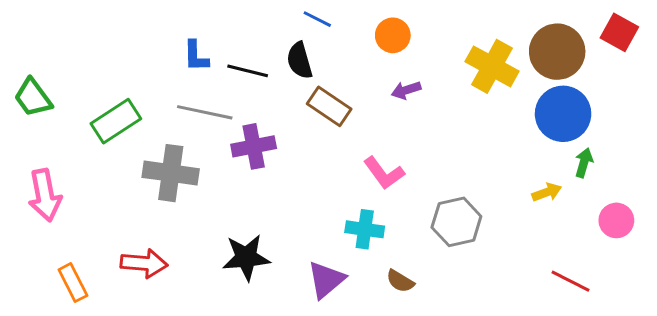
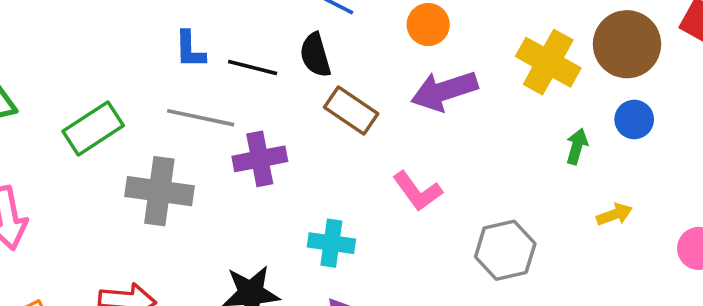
purple arrow: (406, 90) -> (444, 91), size x1.8
blue circle: (563, 114) -> (634, 119), size x0.6
green arrow: (584, 163) -> (577, 146), moved
cyan cross: (365, 229) -> (331, 243), moved

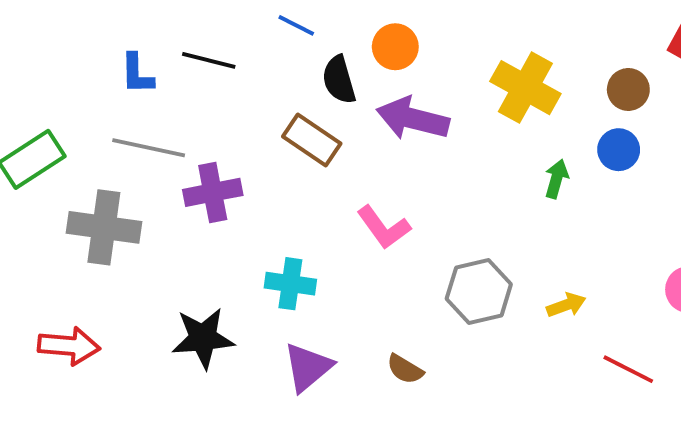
brown circle: (627, 44) -> (628, 89), moved, size x0.6
black semicircle: (315, 55) -> (339, 80), moved
black line: (253, 68) -> (209, 60), moved
purple arrow: (444, 91) -> (413, 119), turned 32
yellow arrow: (614, 214) -> (566, 305), moved

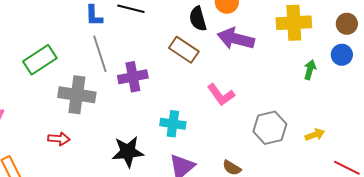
yellow cross: (525, 88) -> (294, 23), turned -32
gray line: (149, 148) -> (100, 54), turned 60
red arrow: (69, 346) -> (59, 139), moved, size x0.7

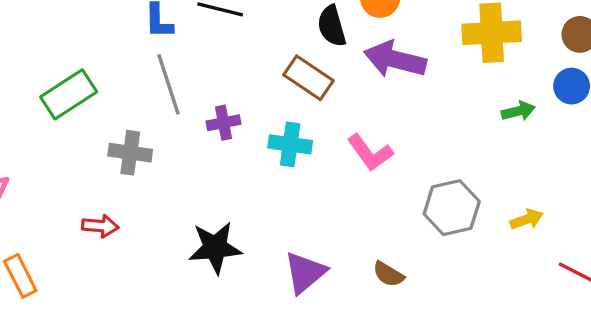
green arrow: (310, 70) -> (518, 111), turned 60
purple cross: (133, 77) -> (223, 123), size x0.7
gray cross: (77, 95) -> (130, 153), size x0.7
cyan cross: (173, 124) -> (290, 144), moved

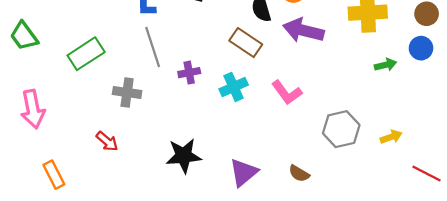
cyan cross: (290, 144) -> (234, 87), turned -32
red arrow: (100, 226) -> (107, 141), turned 35

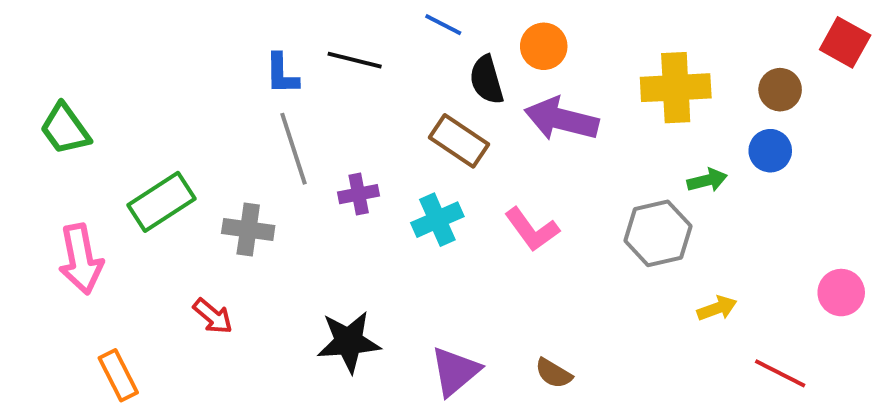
green rectangle: (86, 54) -> (162, 202), moved
gray hexagon: (341, 129) -> (658, 233), moved

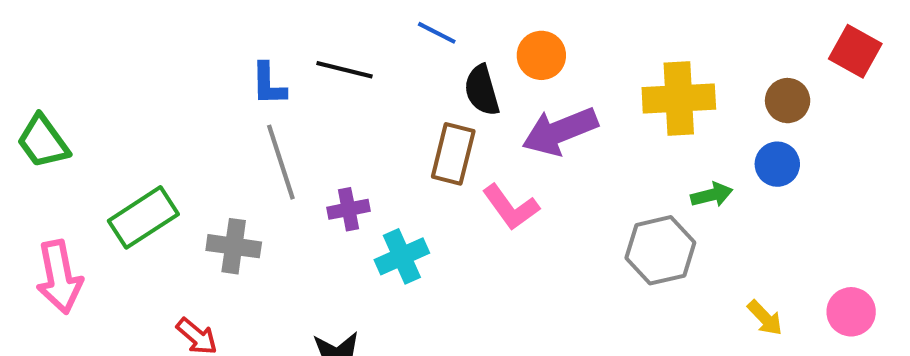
purple arrow: (561, 119) -> (560, 131), turned -36
brown rectangle: (459, 141) -> (453, 154), turned 70
cyan cross: (437, 220) -> (402, 256), moved
pink L-shape: (532, 230) -> (511, 207), moved
yellow arrow: (717, 308) -> (765, 318), moved, turned 66

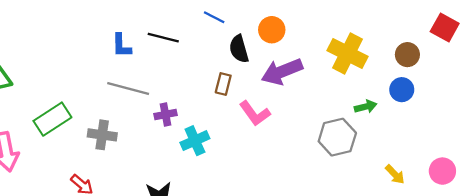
yellow cross: (679, 98) -> (347, 53), turned 30
brown rectangle: (453, 154) -> (223, 84), size x0.7
gray line: (281, 162) -> (128, 89), turned -57

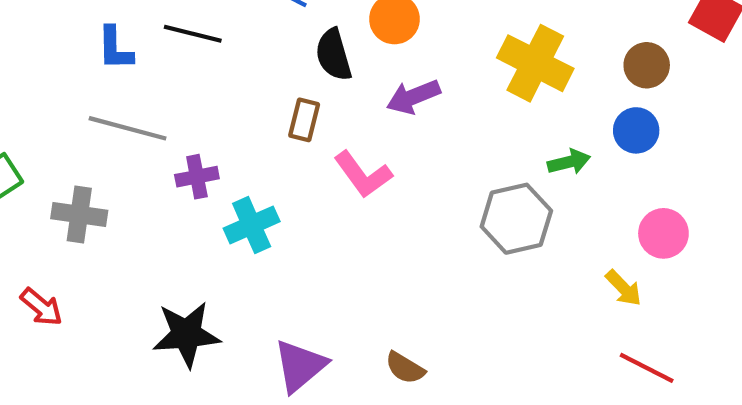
purple arrow: (282, 72) -> (413, 97), size x0.7
pink circle: (442, 171) -> (663, 233), moved

